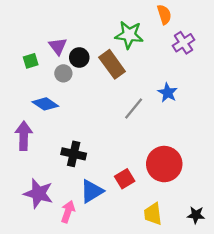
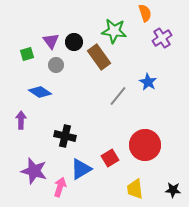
black circle: (79, 58) -> (74, 42), moved
purple arrow: (24, 136) -> (21, 120), size x0.7

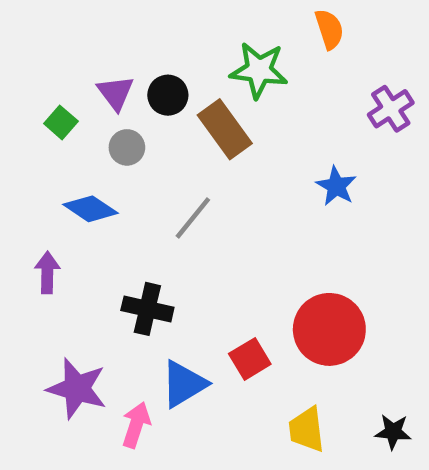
purple cross: (162, 38) -> (391, 109), moved
green square: (27, 54) -> (61, 122), turned -32
gray line: (118, 96) -> (193, 218), moved

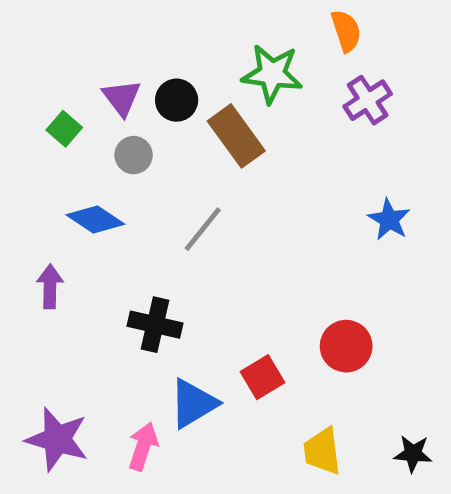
purple cross: (391, 109) -> (368, 100), moved
blue star: (336, 186) -> (389, 220), moved
red circle: (329, 329) -> (346, 346), size x0.7
purple star: (77, 389) -> (57, 439), moved

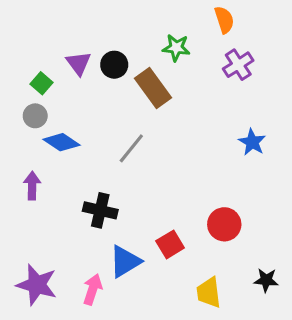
green star: (272, 74) -> (176, 48), size x0.7
gray circle: (134, 155) -> (35, 116), moved
black star: (413, 454) -> (266, 280), moved

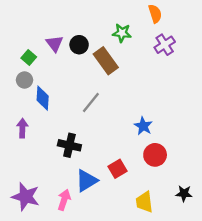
blue diamond: (62, 142) -> (43, 98), turned 60
blue star: (252, 142) -> (143, 126), moved

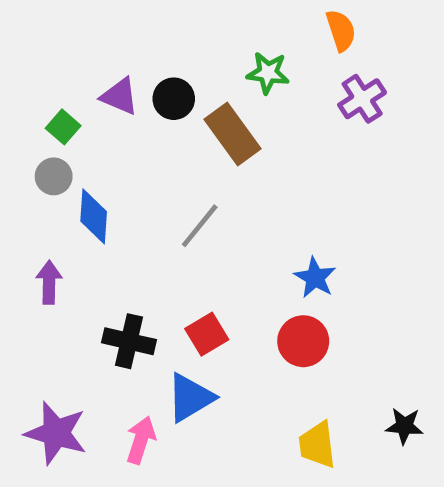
purple triangle: (54, 44) -> (120, 96), turned -30
black cross: (69, 145) -> (129, 341), moved
red circle: (155, 155) -> (303, 341), moved
red square: (118, 169) -> (207, 334), moved

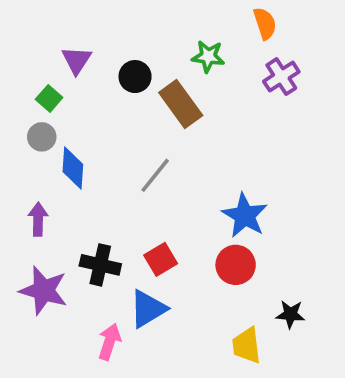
purple triangle: (120, 96) -> (76, 60), moved, turned 40
blue star: (315, 278) -> (245, 216), size x1.4
black star: (404, 426) -> (290, 314), moved
purple star: (56, 433) -> (44, 290), moved

